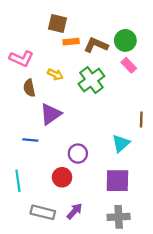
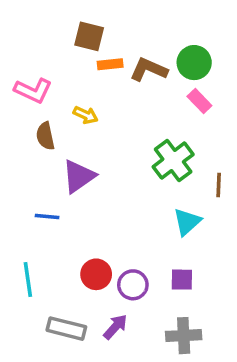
green cross: (91, 80) -> (173, 161), moved
purple circle: (78, 154) -> (133, 285), moved
purple square: (117, 181) -> (182, 280), size x0.6

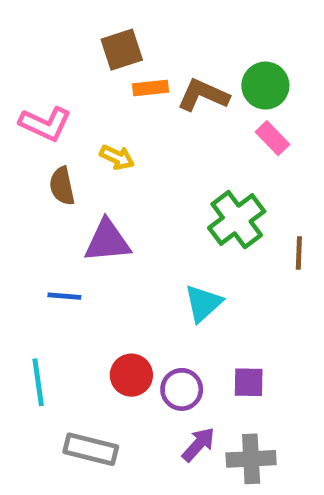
brown square: (89, 36) -> (122, 50), turned -32
purple triangle: (79, 176) -> (107, 241), turned 30
cyan triangle: (187, 222) -> (203, 303), moved
purple arrow: (115, 327) -> (198, 444), moved

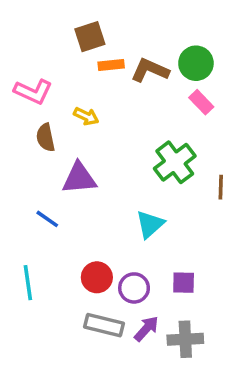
blue line: (64, 296) -> (47, 219), turned 30
gray rectangle: (91, 449) -> (104, 325), moved

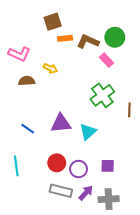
pink rectangle: (201, 102) -> (107, 60), moved
brown semicircle: (46, 138) -> (27, 81), turned 98
purple triangle: (79, 178) -> (61, 123), moved

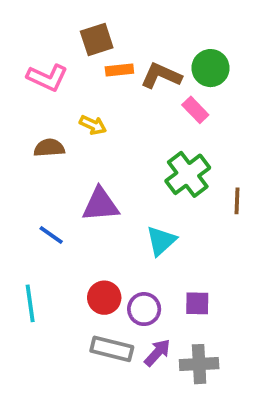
pink L-shape: (19, 54) -> (47, 78), moved
purple triangle: (61, 123) -> (100, 205), moved

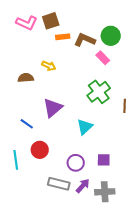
pink L-shape: (47, 78) -> (27, 23), moved
purple triangle: (100, 205) -> (53, 108), turned -35
red circle: (104, 298) -> (40, 150), moved

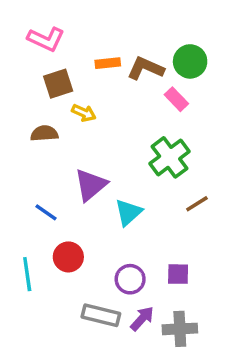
brown square: (51, 21) -> (58, 84), moved
brown line: (125, 106) -> (197, 204), moved, turned 56
cyan triangle: (85, 127) -> (128, 212), moved

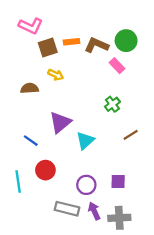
brown square: (58, 84) -> (48, 47), moved
green cross: (170, 157) -> (112, 104), size x0.6
purple arrow: (142, 319) -> (94, 211), turned -66

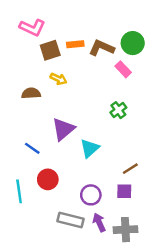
brown line: (131, 135) -> (130, 169), moved

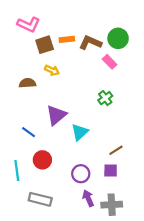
gray rectangle: (70, 220) -> (40, 199), moved

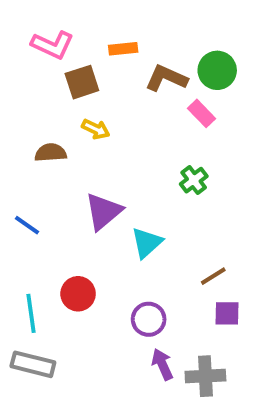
orange rectangle: (67, 39) -> (123, 49), moved
blue line: (29, 132) -> (27, 225), moved
purple square: (111, 171) -> (227, 313), moved
gray rectangle: (40, 199) -> (33, 364), moved

